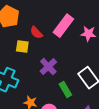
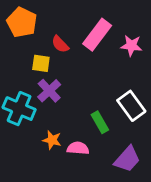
purple cross: (48, 67) -> (49, 91), moved

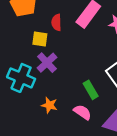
red semicircle: (60, 44) -> (56, 22), turned 42
pink semicircle: (78, 148) -> (82, 112), moved, turned 30

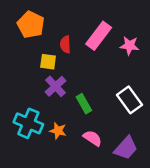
cyan cross: (21, 78) -> (28, 123), moved
green rectangle: (91, 90) -> (84, 104), moved

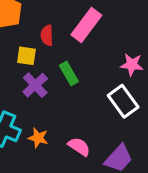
pink star: (129, 46) -> (132, 65), moved
green rectangle: (84, 104) -> (69, 73), moved

